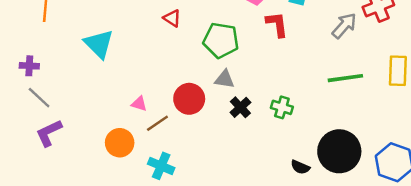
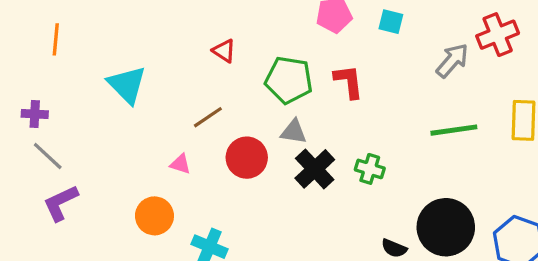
red L-shape: (277, 24) -> (349, 82), moved
black cross: (240, 107) -> (315, 169), size x1.4
brown line: (157, 123) -> (208, 117), moved

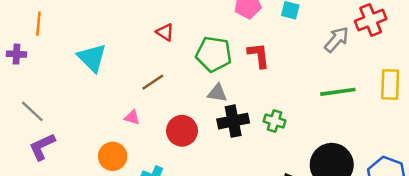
purple cross: (35, 114) -> (16, 54), moved
red circle: (247, 158) -> (182, 131), moved
black cross: (315, 169) -> (233, 121), turned 32

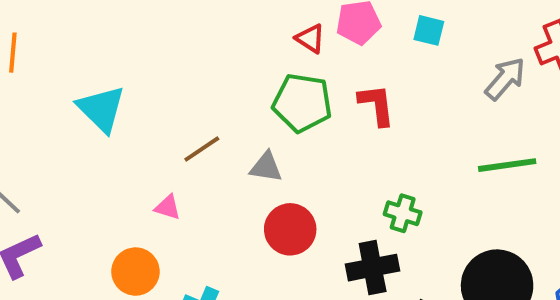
red triangle: (165, 32) -> (310, 39), moved
gray triangle: (217, 93) -> (266, 167), moved
black cross: (233, 121) -> (373, 268), moved
red circle: (182, 131) -> (290, 229), moved

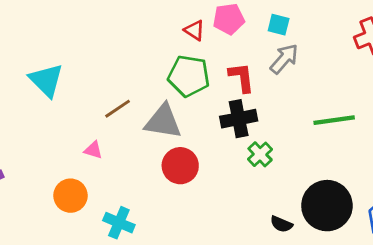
gray arrow: (505, 79) -> (284, 59), moved
gray triangle: (266, 167) -> (163, 122), size x1.6
green cross: (403, 213) -> (260, 154), turned 30
black cross: (373, 268) -> (239, 119), moved

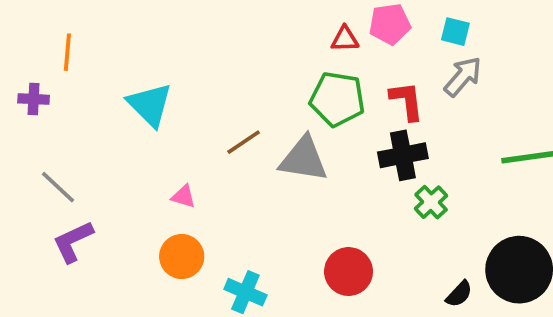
red triangle: (194, 30) -> (345, 39), turned -35
pink triangle: (93, 150) -> (184, 197), moved
red circle: (180, 166) -> (349, 272), moved
black semicircle: (281, 224) -> (459, 294), turned -70

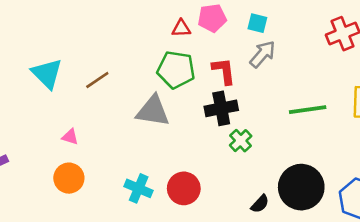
brown line: (244, 142) -> (97, 80), moved
cyan cross: (245, 292) -> (139, 188), moved

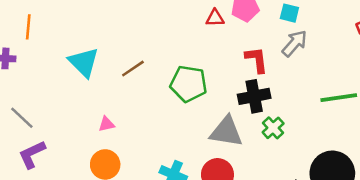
green pentagon: (176, 70) -> (188, 84), moved
gray triangle: (153, 111) -> (226, 132), moved
pink triangle: (70, 137) -> (106, 124), turned -30

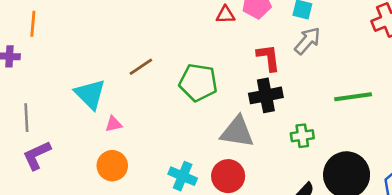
cyan triangle: (84, 62) -> (90, 94), moved
gray line: (22, 118) -> (26, 118), turned 44
green cross: (273, 128) -> (302, 136), moved, turned 35

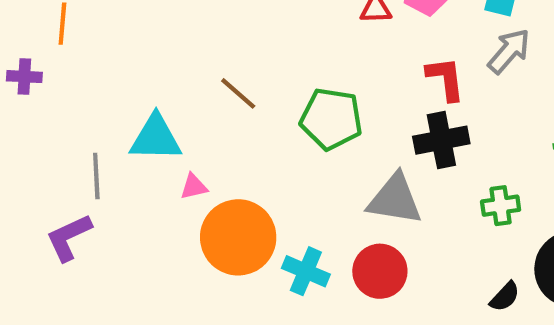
brown line: (141, 67) -> (238, 93), turned 75
cyan triangle: (90, 94) -> (156, 138), turned -44
gray line: (26, 118) -> (96, 176), moved
orange circle: (112, 166) -> (238, 237), moved, size x1.5

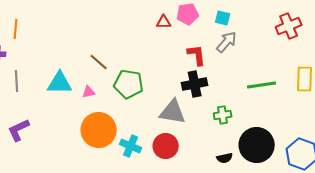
green pentagon: (331, 119) -> (129, 84), moved
gray line: (96, 176) -> (17, 81), moved
pink triangle: (194, 187) -> (89, 92), moved
black semicircle: (505, 297) -> (225, 158), turned 35

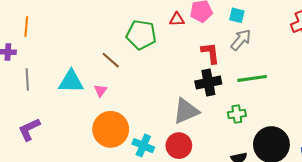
green pentagon: (129, 84) -> (141, 35), moved
green line: (262, 85) -> (252, 78), moved
pink triangle: (89, 92) -> (100, 91), turned -40
gray triangle: (173, 112) -> (186, 111), turned -32

